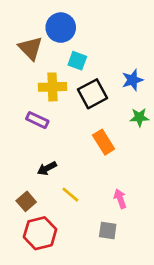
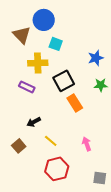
black square: (92, 94) -> (64, 81), moved
gray square: (108, 230) -> (100, 178), moved
red hexagon: (40, 233) -> (57, 169), moved

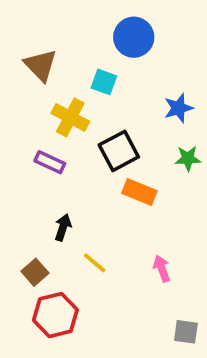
blue circle: (44, 20) -> (134, 37), moved
yellow cross: (38, 63) -> (70, 117), turned 30
orange rectangle: (75, 103) -> (139, 192), turned -36
black arrow: (34, 122) -> (63, 227), turned 136
red hexagon: (57, 169) -> (55, 315), moved

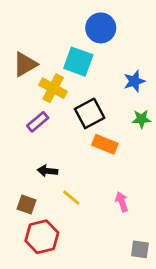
brown triangle: (41, 65) -> (25, 64), moved, turned 44
cyan square: (104, 82) -> (78, 62), size x1.5
purple rectangle: (50, 162) -> (38, 122), turned -65
black arrow: (63, 227) -> (47, 171), turned -102
brown square: (35, 272) -> (26, 205), turned -30

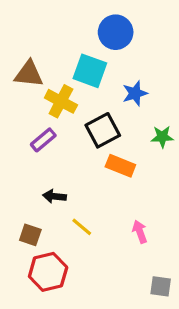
brown triangle: (25, 64) -> (29, 74), turned 36
blue star: (134, 81) -> (135, 93), moved

